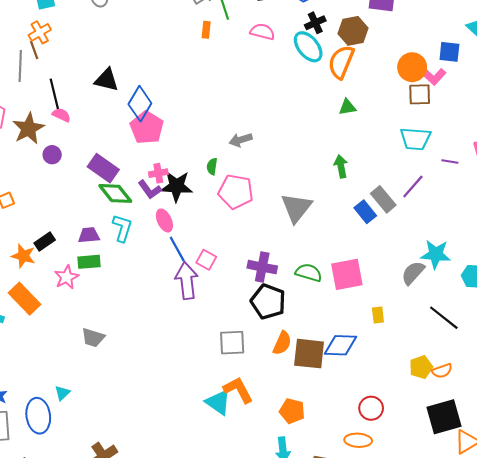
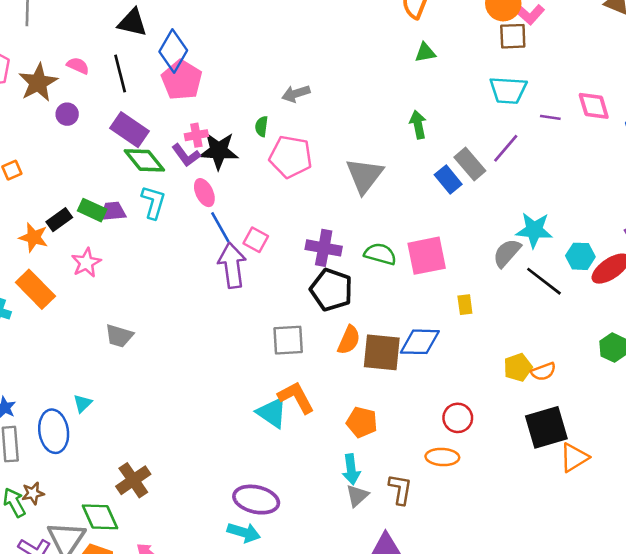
black line: (54, 94) -> (120, 74), moved
green rectangle: (89, 262) -> (92, 210), moved, turned 30
black line: (444, 318) -> (544, 281), moved

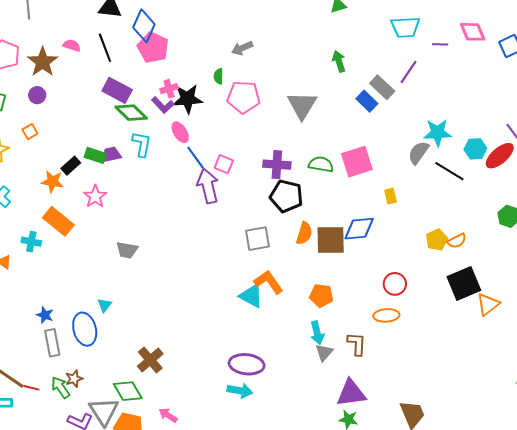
purple circle: (67, 114) -> (37, 95), moved

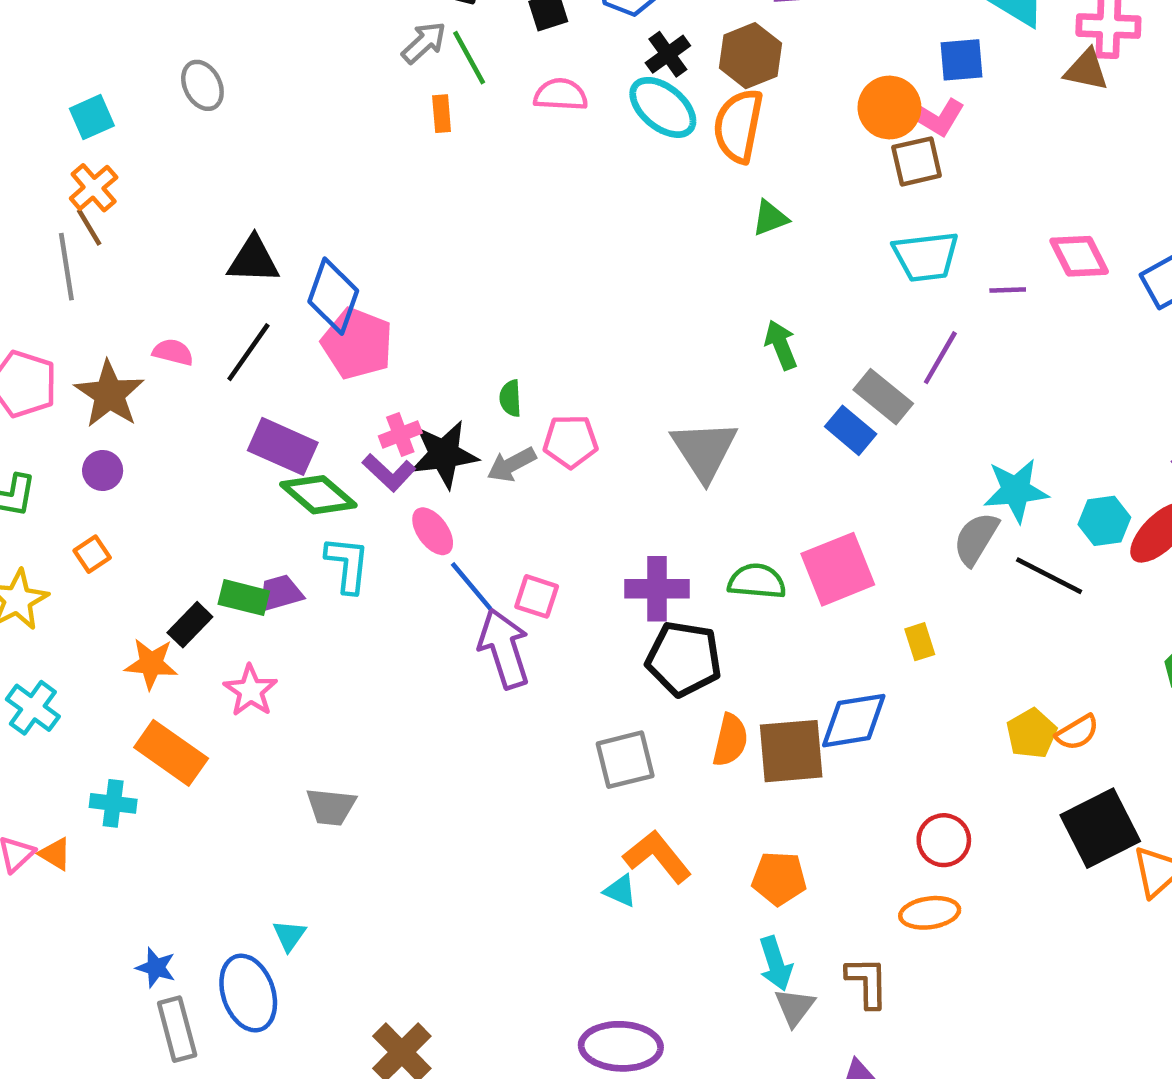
black line: (105, 48) -> (248, 352), turned 60
gray arrow: (242, 48) -> (512, 464), moved
pink pentagon: (244, 97) -> (571, 441), size x0.7
cyan triangle: (251, 296) -> (620, 891), size x0.6

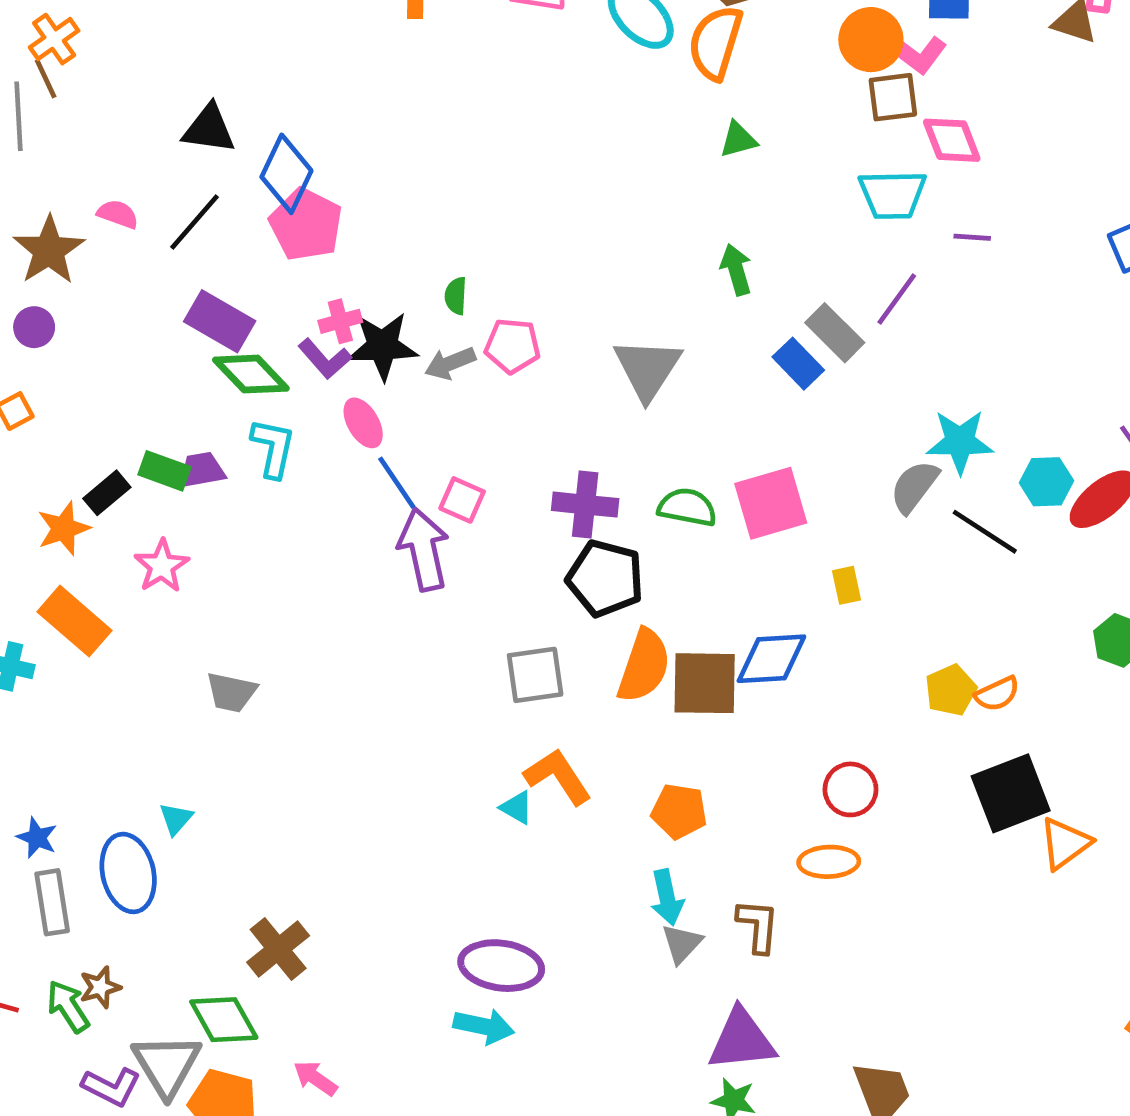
pink diamond: (1079, 256) -> (952, 140), moved
orange star: (151, 664) -> (63, 528), turned -30
orange semicircle: (730, 740) -> (644, 666), size x1.4

